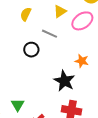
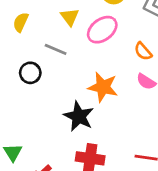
yellow triangle: (60, 11) -> (70, 17), turned -32
orange star: (82, 61) -> (103, 87), size x1.5

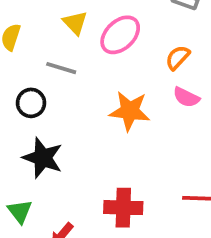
orange semicircle: (143, 51) -> (178, 58), turned 90
black star: (79, 116) -> (43, 158), moved

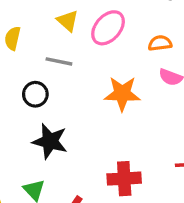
orange semicircle: (178, 58) -> (160, 43), turned 45

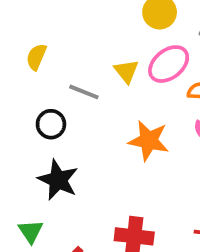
yellow triangle: (68, 21) -> (126, 71), moved
pink ellipse: (108, 28) -> (169, 64), moved

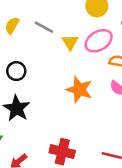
gray line: (84, 92) -> (44, 27), moved

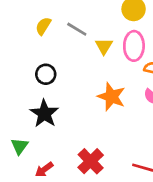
pink ellipse: (99, 41) -> (134, 46), turned -60
red cross: (62, 152) -> (91, 161), turned 30

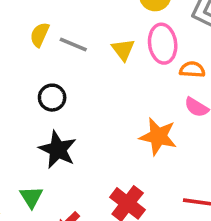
gray line: (77, 29) -> (73, 45), moved
orange star: (111, 97) -> (158, 136), moved

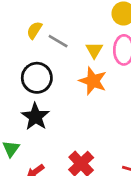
black circle: (52, 98) -> (37, 78), size x1.5
orange star: (158, 136) -> (93, 81), moved

